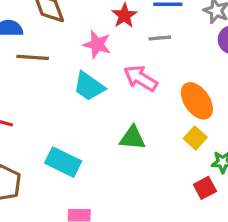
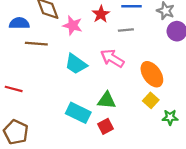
pink star: (97, 44) -> (73, 25), moved
cyan rectangle: (63, 162) -> (78, 113), moved
red square: (205, 188) -> (105, 126), moved

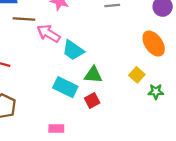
pink arrow: (112, 58) -> (49, 33), moved
cyan trapezoid: (76, 64) -> (73, 50), moved
orange ellipse: (152, 74) -> (154, 44), moved

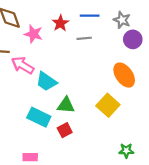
yellow square: (137, 75) -> (108, 105), size x1.5
green star: (156, 92) -> (126, 151), moved

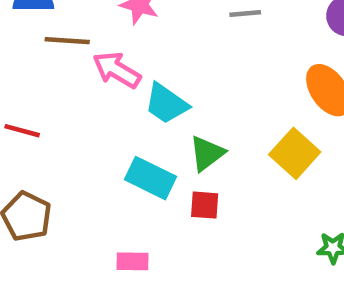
green triangle: (66, 105) -> (207, 153), turned -42
red square: (65, 130) -> (205, 205), turned 32

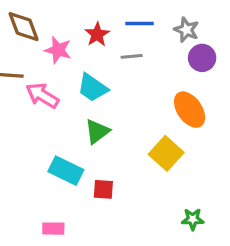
cyan trapezoid: (166, 104) -> (92, 88), moved
green triangle: (207, 153) -> (97, 132), moved

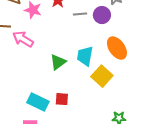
purple circle: (202, 58) -> (102, 15), moved
cyan trapezoid: (92, 88) -> (85, 56), moved, turned 65
cyan rectangle: (66, 171) -> (38, 102), moved

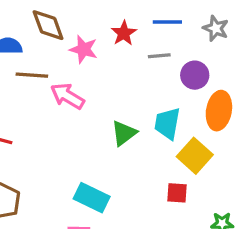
purple circle: (102, 15) -> (195, 75), moved
orange ellipse: (117, 48) -> (219, 111), turned 45
red square: (62, 99) -> (177, 193), moved

